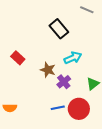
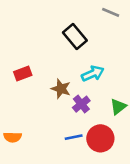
red rectangle: (18, 58) -> (23, 73), turned -64

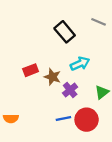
gray line: (111, 12) -> (99, 22), moved
red rectangle: (23, 73) -> (31, 70), moved

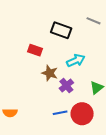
black rectangle: (65, 32) -> (61, 30), turned -30
red rectangle: (31, 70) -> (35, 50), moved, turned 40

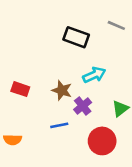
red rectangle: (35, 50) -> (20, 89), moved
blue line: (60, 113) -> (59, 125), moved

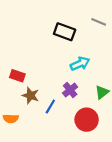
brown star: (62, 90) -> (31, 95), moved
blue line: (59, 125) -> (50, 106), turned -48

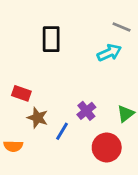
black rectangle: (65, 32) -> (51, 39), moved, turned 70
cyan arrow: (80, 64) -> (109, 53), moved

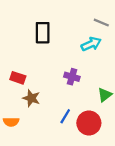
purple cross: (86, 111) -> (72, 77), moved, turned -35
blue line: (62, 131) -> (65, 116), moved

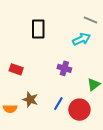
brown star: (31, 98) -> (30, 100), moved

